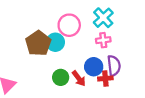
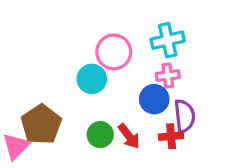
cyan cross: (103, 18) -> (168, 40), turned 30
brown pentagon: (38, 43) -> (41, 124), moved
blue circle: (94, 67) -> (154, 99), moved

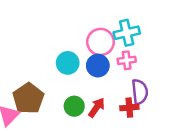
pink circle: (114, 52) -> (100, 42), moved
blue circle: (154, 99) -> (98, 66), moved
red arrow: (129, 136) -> (97, 108), turned -108

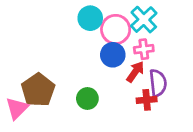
cyan cross: (127, 33) -> (144, 20), turned -30
cyan circle: (68, 63) -> (90, 18), moved
red arrow: (97, 108) -> (135, 72), moved

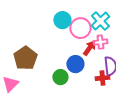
blue circle: (113, 55) -> (75, 64), moved
red arrow: (135, 72) -> (89, 48), moved
brown pentagon: (38, 90) -> (25, 58), moved

